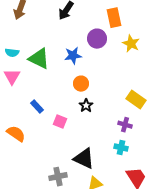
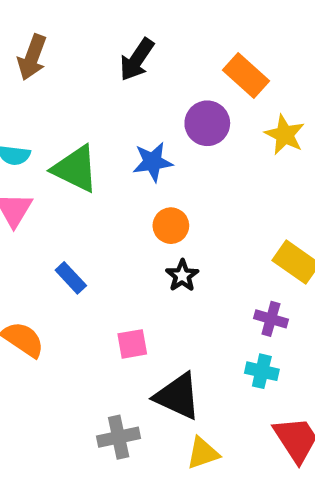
orange rectangle: (114, 18) -> (246, 75), turned -36
pink square: (60, 122) -> (132, 344), moved, turned -32

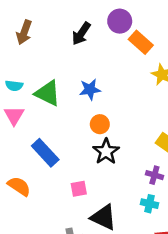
purple circle: (207, 123) -> (120, 21), moved
black star: (182, 276) -> (106, 151), size x1.5
blue rectangle: (71, 278) -> (45, 153), size x1.6

